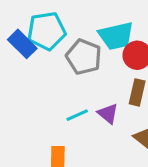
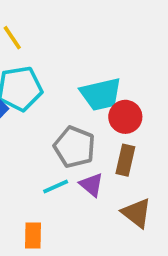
gray pentagon: (84, 57) -> (74, 147), moved

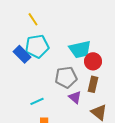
gray pentagon: (74, 147) -> (66, 77), turned -30
cyan line: (56, 187) -> (37, 101), moved

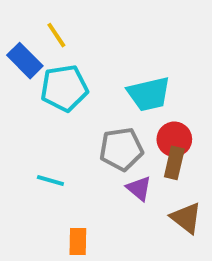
blue rectangle: (22, 54) -> (25, 61), moved
red circle: (93, 61) -> (174, 139), moved
cyan line: (37, 101) -> (50, 181), moved, turned 40

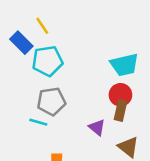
cyan trapezoid: (149, 94) -> (124, 65), moved
gray pentagon: (121, 149) -> (51, 101), moved

